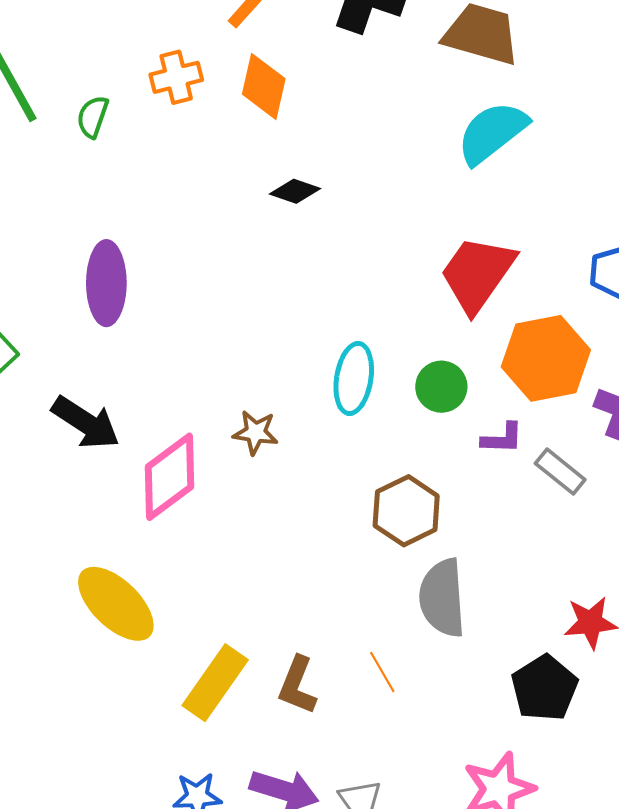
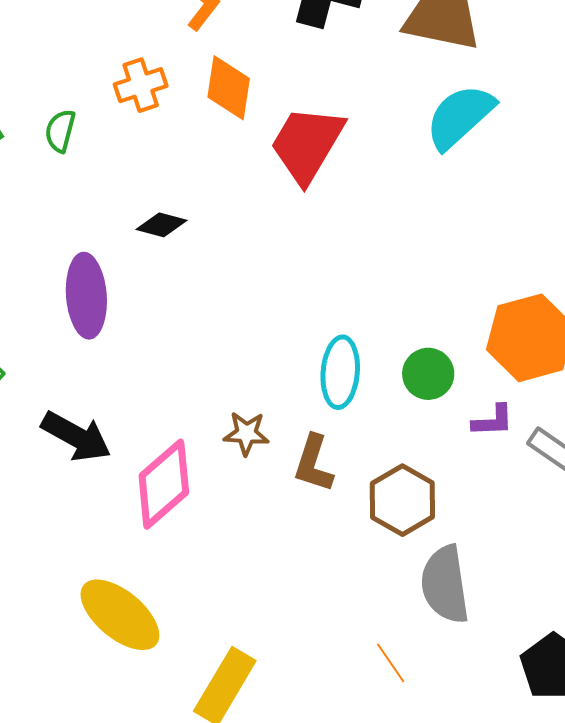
black diamond: (295, 191) -> (162, 225), moved
red trapezoid: (477, 274) -> (307, 144), moved
brown L-shape: (297, 685) -> (313, 463), moved

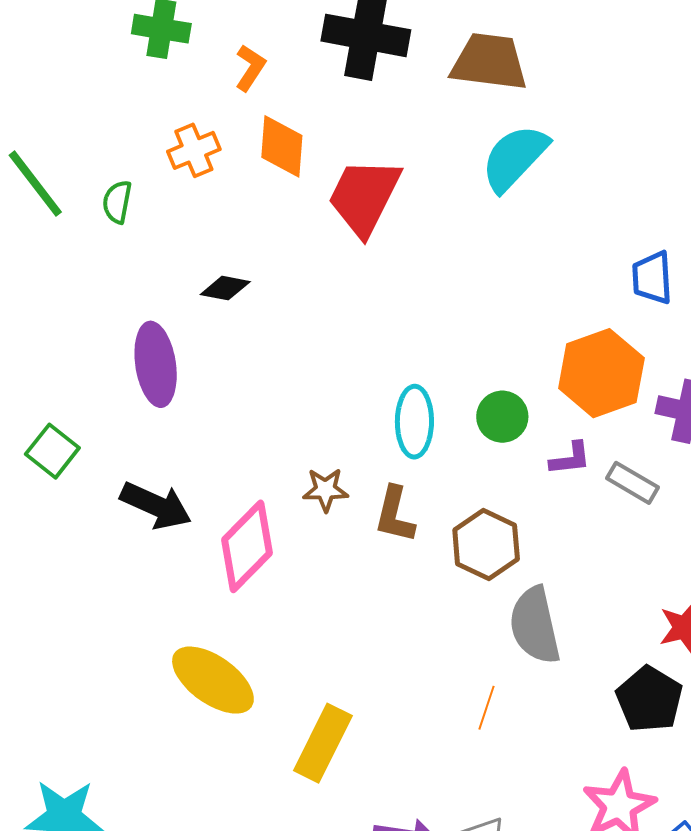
orange line: (391, 663) -> (486, 708), turned 57

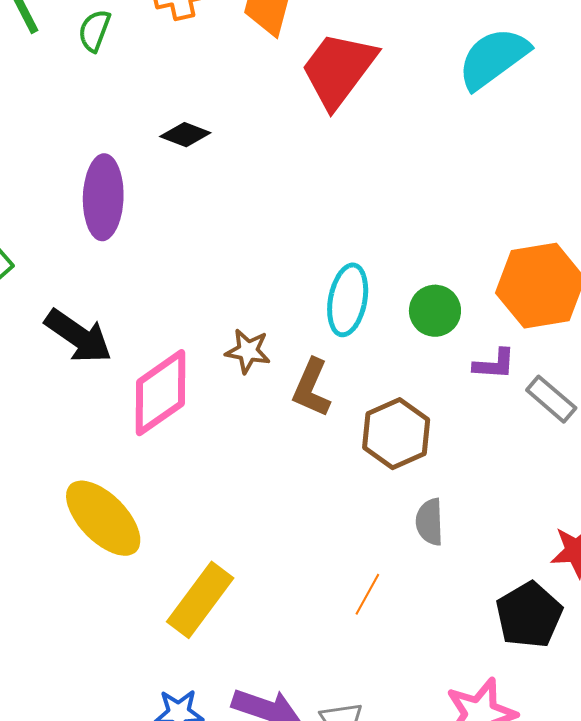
gray semicircle: (535, 625) -> (430, 522), size x0.6

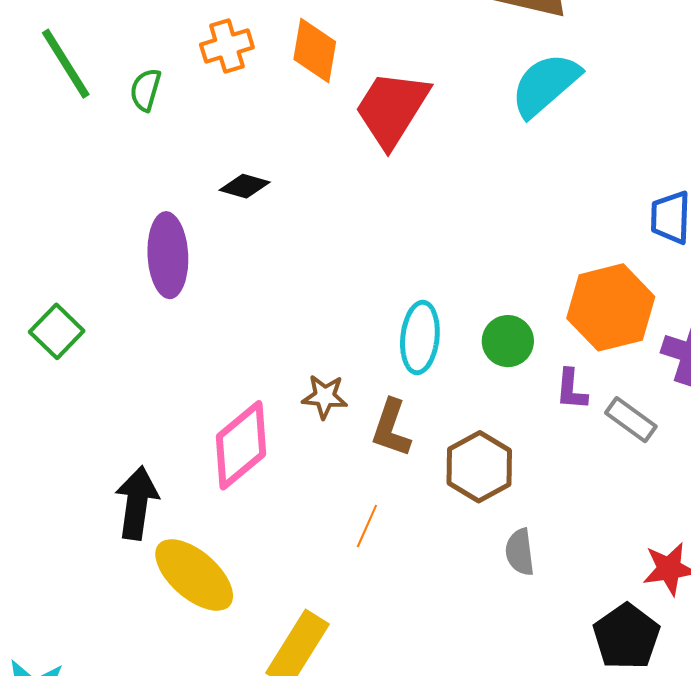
black arrow: (78, 336) -> (137, 503), moved, turned -112
purple L-shape: (494, 364) -> (571, 389), turned 96
orange line: (367, 594) -> (367, 526), moved

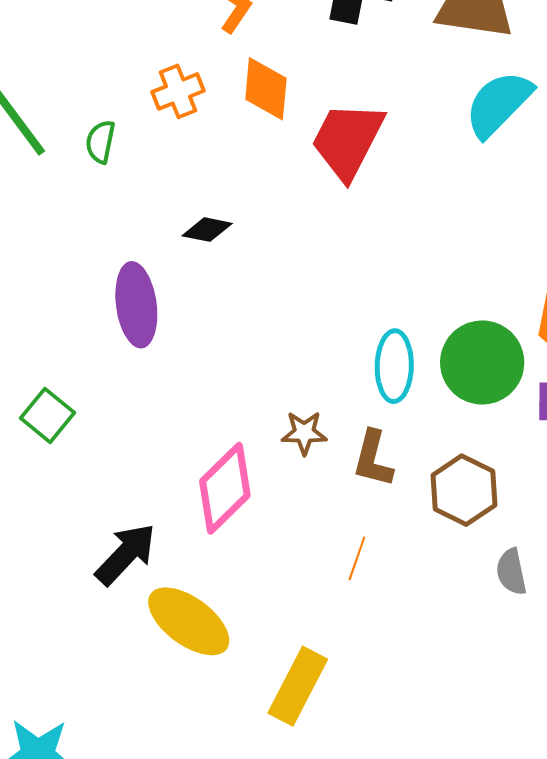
green square: (57, 331) -> (48, 415), moved
green circle: (508, 341) -> (482, 363), size x1.6
black arrow: (137, 503) -> (126, 554), turned 40

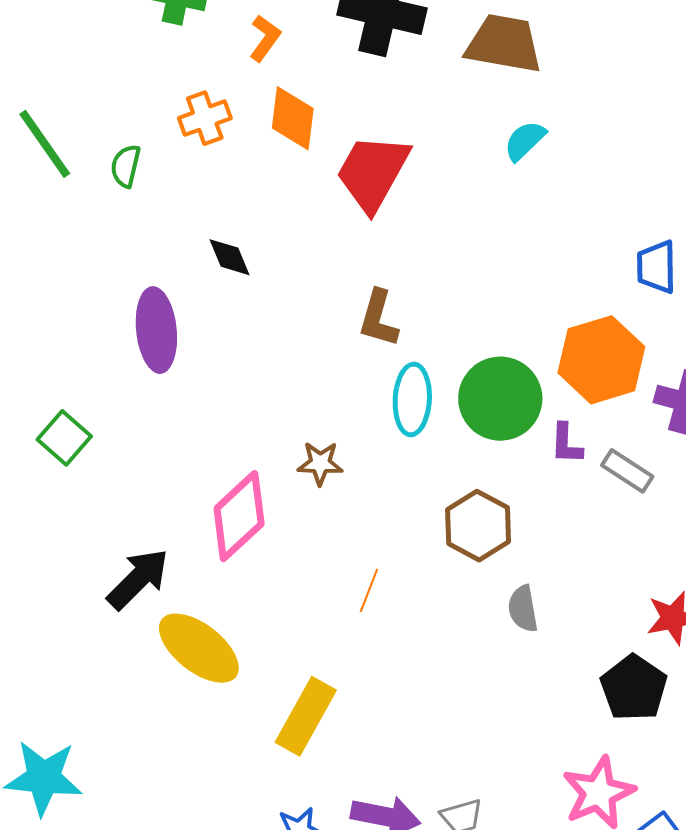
cyan semicircle: (499, 104) -> (525, 141), size x0.6
black diamond: (207, 230) -> (230, 257), turned 54
brown L-shape: (373, 459) -> (378, 318), moved

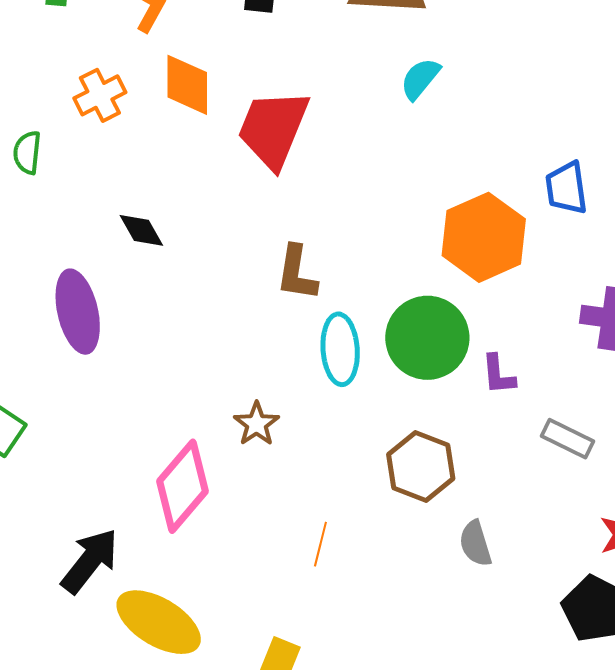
orange hexagon: (601, 360) -> (484, 237), moved
brown star: (320, 463) -> (256, 424), turned -30
gray rectangle: (627, 471) -> (568, 439), moved

